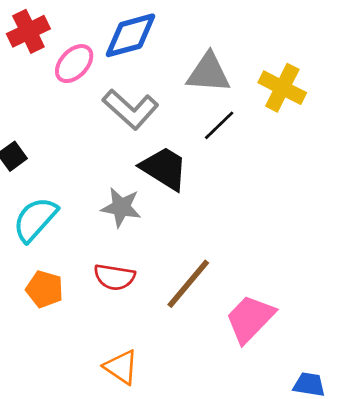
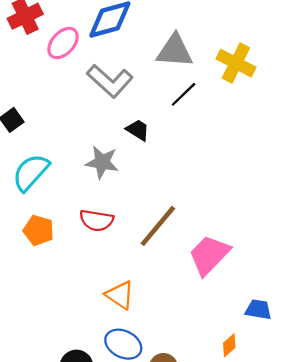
black trapezoid: (164, 168) -> (138, 130), size x0.6
orange triangle: (121, 367) -> (120, 295), moved

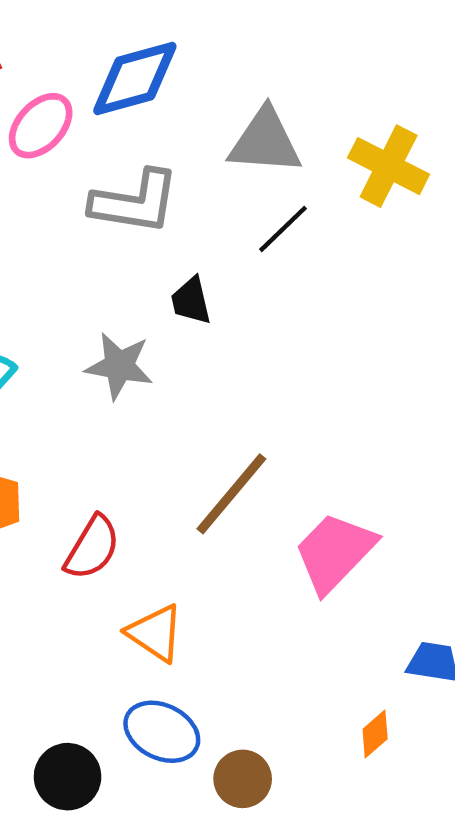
gray L-shape: (110, 81) -> (135, 202), turned -33
black trapezoid: (138, 130) -> (191, 301), turned -135
red semicircle: (97, 220) -> (92, 548), moved, turned -68

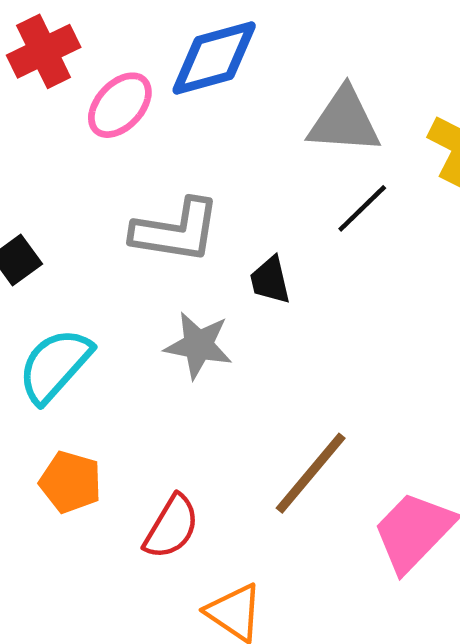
gray L-shape: (135, 202) -> (176, 231), moved

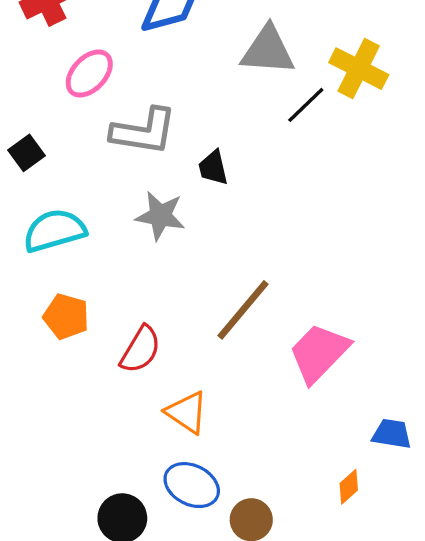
pink ellipse: (120, 105) -> (89, 74), moved
black line: (362, 208) -> (306, 105), moved
cyan semicircle: (55, 365) -> (55, 231), turned 32

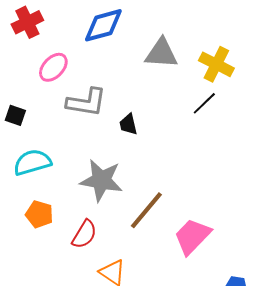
black line: (306, 105) -> (204, 103), moved
black square: (26, 153) -> (15, 115), turned -35
gray star: (160, 216) -> (101, 180), moved, size x1.4

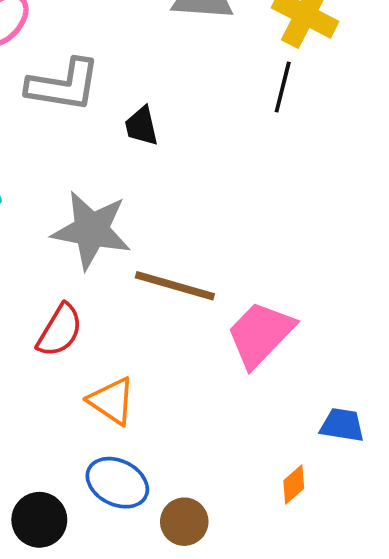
black line: (204, 103) -> (283, 87), turned -32
brown line: (146, 210) -> (175, 286), turned 66

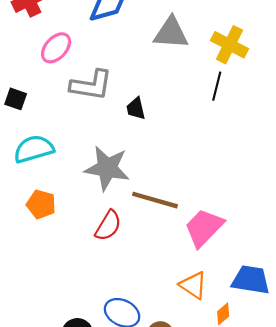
red semicircle: (60, 330) -> (108, 226), moved
orange triangle: (112, 401) -> (193, 285), moved
blue trapezoid: (342, 425) -> (251, 280), size x1.5

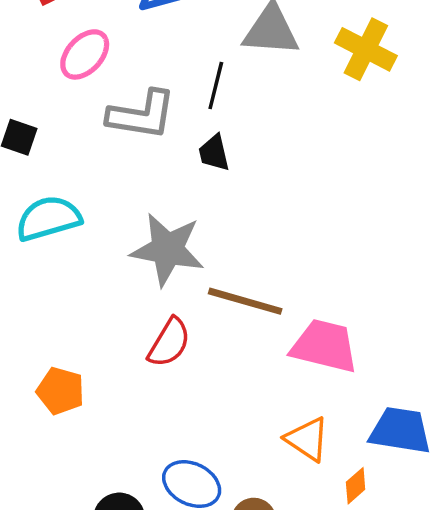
black line: (217, 86) -> (216, 86), moved
orange pentagon: (41, 204) -> (61, 391), moved
pink trapezoid: (204, 228) -> (324, 346), turned 60

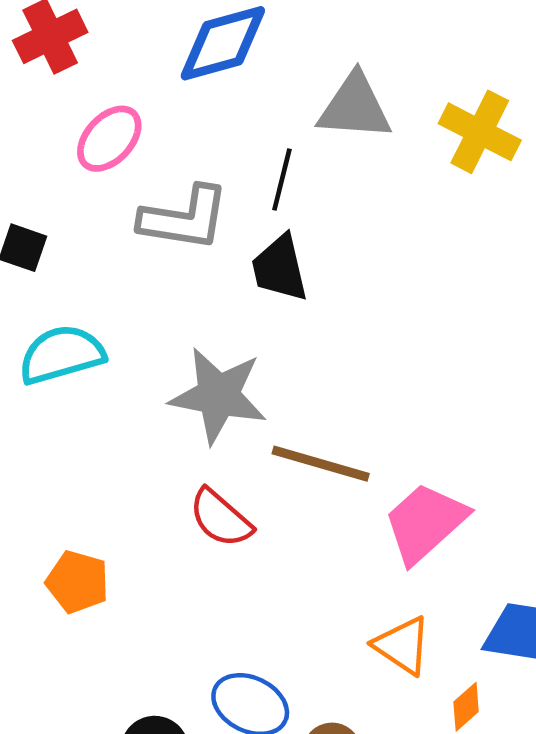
black trapezoid: (214, 153) -> (280, 268), size x1.4
red semicircle: (169, 343) -> (221, 518), turned 100
pink trapezoid: (324, 346) -> (425, 523), turned -56

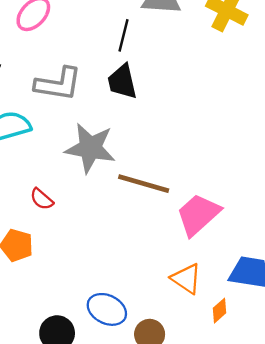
gray L-shape: (184, 218) -> (58, 84), moved
red semicircle: (221, 518) -> (42, 199), moved, size x0.7

